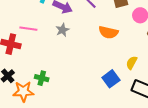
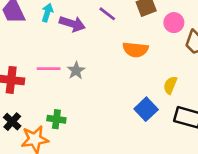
pink line: (28, 29) -> (49, 69), moved
gray star: (62, 30) -> (76, 71), moved

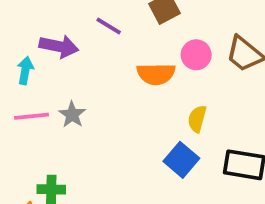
cyan arrow: (47, 13) -> (25, 70), moved
pink circle: (174, 23) -> (196, 55), moved
yellow semicircle: (170, 85) -> (197, 119), moved

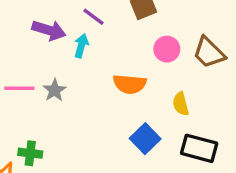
cyan arrow: (25, 70) -> (81, 46), moved
orange semicircle: (156, 74) -> (130, 84), moved
yellow semicircle: (197, 119) -> (181, 104), moved, turned -35

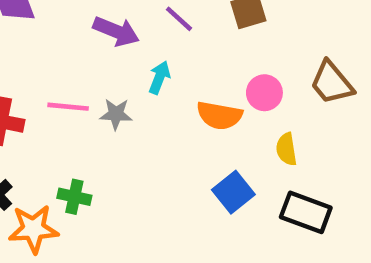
cyan arrow: (81, 46) -> (159, 77), moved
pink circle: (167, 49) -> (264, 93), moved
gray star: (55, 90) -> (116, 114), turned 30

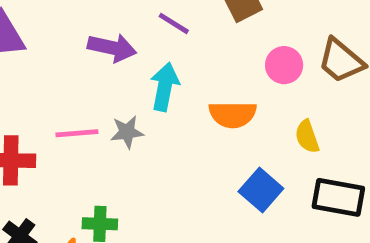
cyan arrow: (159, 77) -> (165, 87), size x1.4
pink circle: (264, 93) -> (284, 65), moved

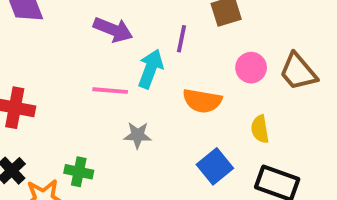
purple line: (174, 23) -> (182, 39), moved, turned 60
gray star: (127, 132) -> (138, 135), moved
pink line: (77, 133) -> (110, 91), moved

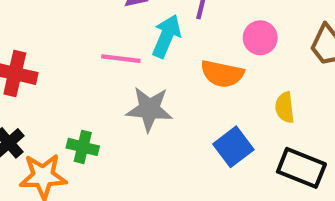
pink circle: (251, 68) -> (260, 38), moved
gray star: (138, 135) -> (149, 109), size x1.5

